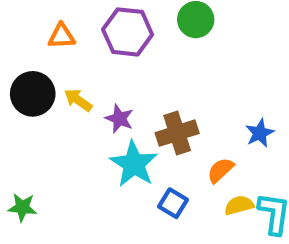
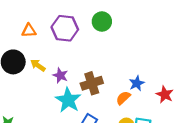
orange semicircle: (220, 170) -> (123, 98), moved

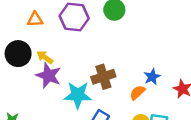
purple star: (60, 75) -> (49, 76), moved, size x1.5
cyan star: (68, 100) -> (78, 95), turned -30

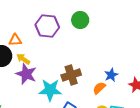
orange triangle: (35, 19) -> (15, 40), moved

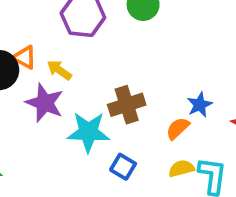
orange triangle: (15, 40) -> (25, 57), moved, turned 32
yellow arrow: (23, 59) -> (59, 70), moved

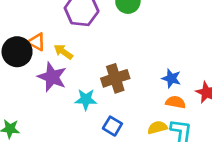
blue star: (200, 105) -> (171, 78), turned -30
orange semicircle: (178, 128) -> (176, 102), moved, turned 54
cyan star: (88, 132) -> (86, 99), size x0.7

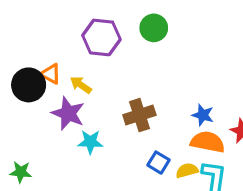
cyan star: (86, 99) -> (90, 142), moved
orange semicircle: (176, 102) -> (208, 142), size x1.5
blue square: (112, 126) -> (158, 163), moved

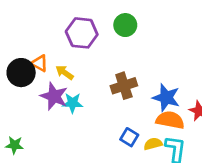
brown cross: (139, 115) -> (124, 86), moved
blue star: (203, 115) -> (166, 98), size x1.5
cyan star: (90, 142) -> (73, 103), moved

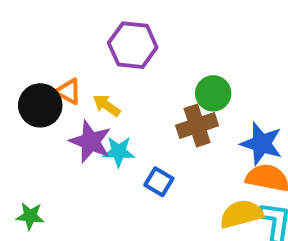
green circle: (125, 25) -> (213, 93), moved
blue square: (129, 137) -> (159, 182), moved
yellow semicircle: (153, 144) -> (241, 214), size x1.5

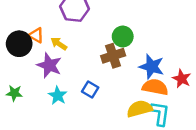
cyan star: (119, 152) -> (58, 95), moved, turned 30
green star: (30, 216) -> (14, 93), moved

